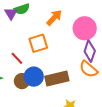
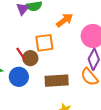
blue circle: (34, 77) -> (19, 77), moved
brown circle: (22, 81) -> (30, 58), moved

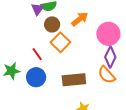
orange square: (44, 43) -> (60, 42), turned -36
brown circle: (30, 58) -> (52, 24), moved

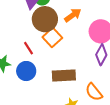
brown circle: (52, 24) -> (45, 19), size x1.6
orange semicircle: (107, 75) -> (94, 92), moved

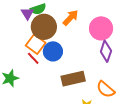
orange square: (52, 37) -> (36, 44), moved
blue circle: (26, 71) -> (53, 51), moved

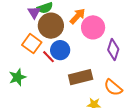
pink circle: (101, 28) -> (93, 27), moved
orange square: (36, 44) -> (32, 44), moved
red line: (33, 58) -> (48, 57), moved

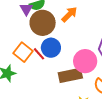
pink circle: (93, 27) -> (85, 61), moved
orange square: (32, 44) -> (23, 52), moved

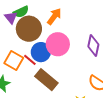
pink circle: (85, 61) -> (58, 44), moved
brown rectangle: (70, 75) -> (46, 80), moved, turned 60

